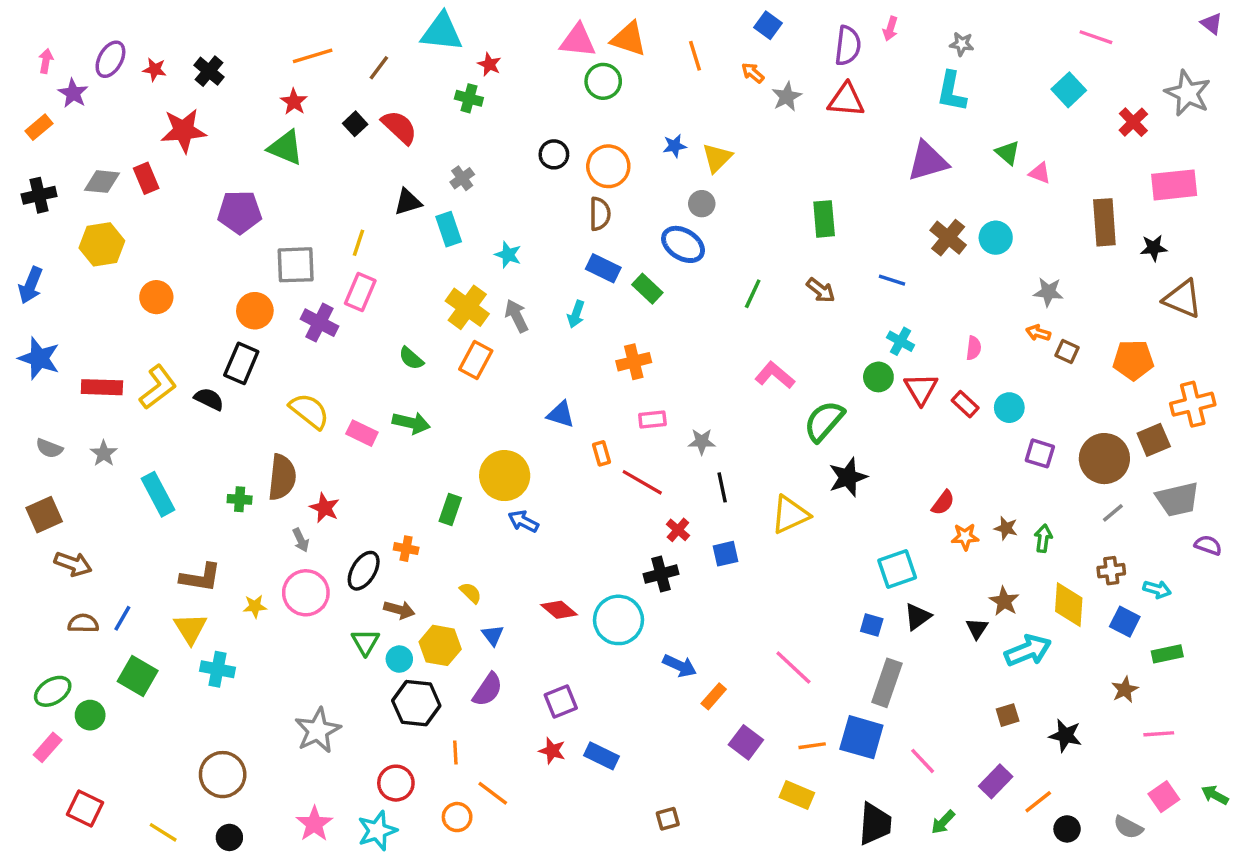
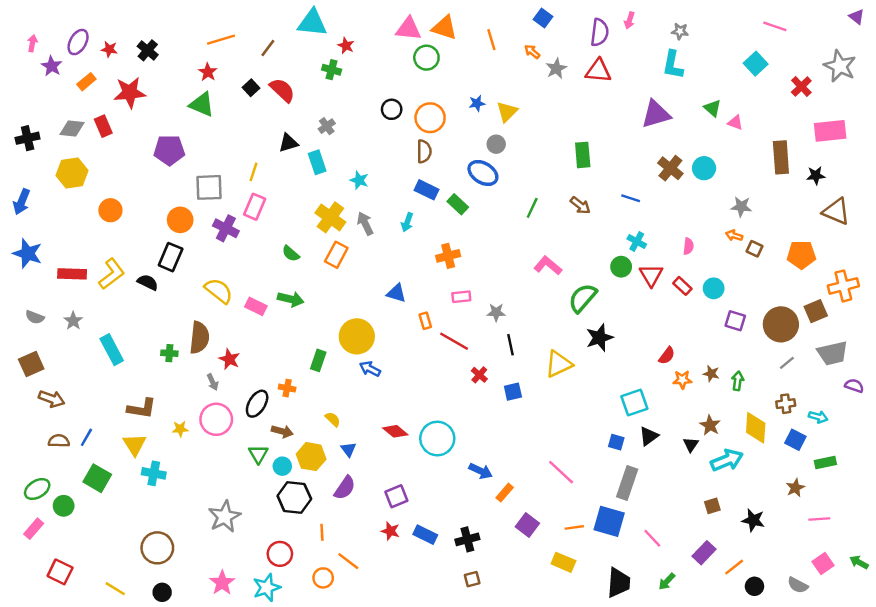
orange rectangle: (39, 127) -> (86, 82), moved
black cross: (661, 574) -> (467, 539), moved

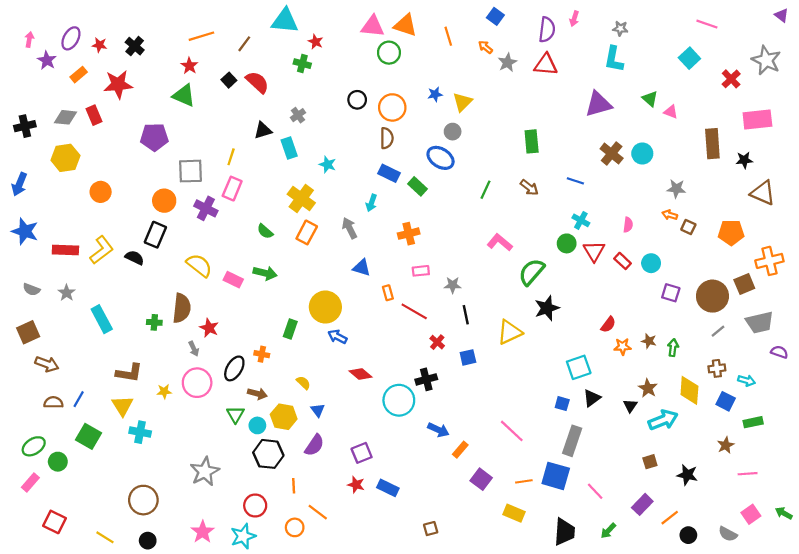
gray arrow: (365, 223) -> (349, 228), moved
red diamond: (395, 431) -> (360, 374), moved
black cross: (467, 539) -> (426, 379), moved

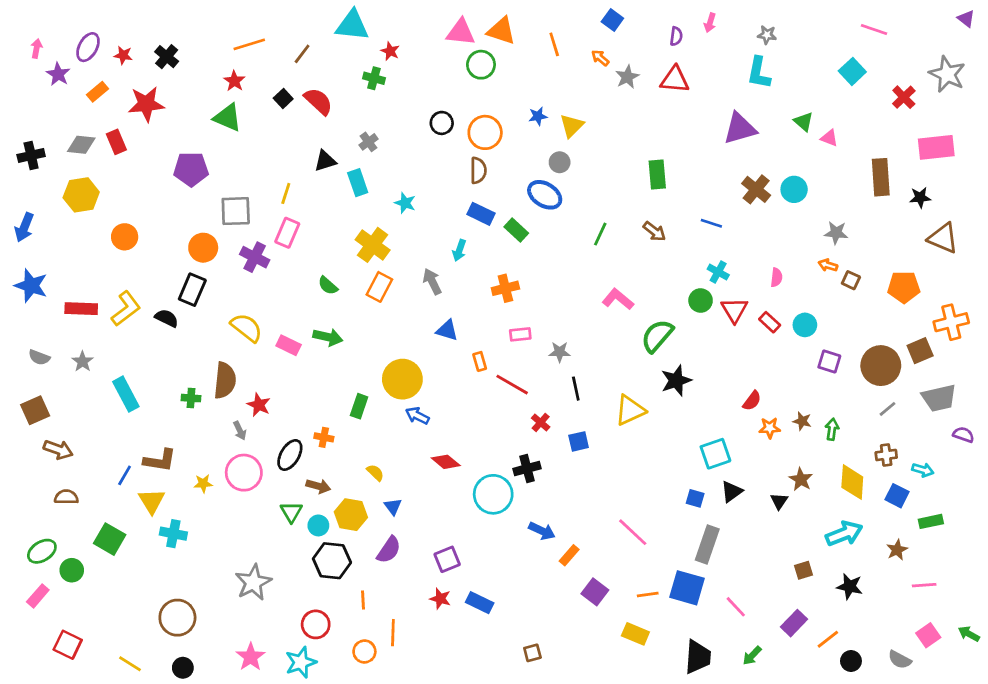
purple semicircle: (547, 30) -> (676, 36), size x0.6
blue line: (79, 399) -> (125, 475), moved
cyan arrow: (663, 420) -> (844, 534), moved
orange line: (318, 512) -> (393, 633), turned 55

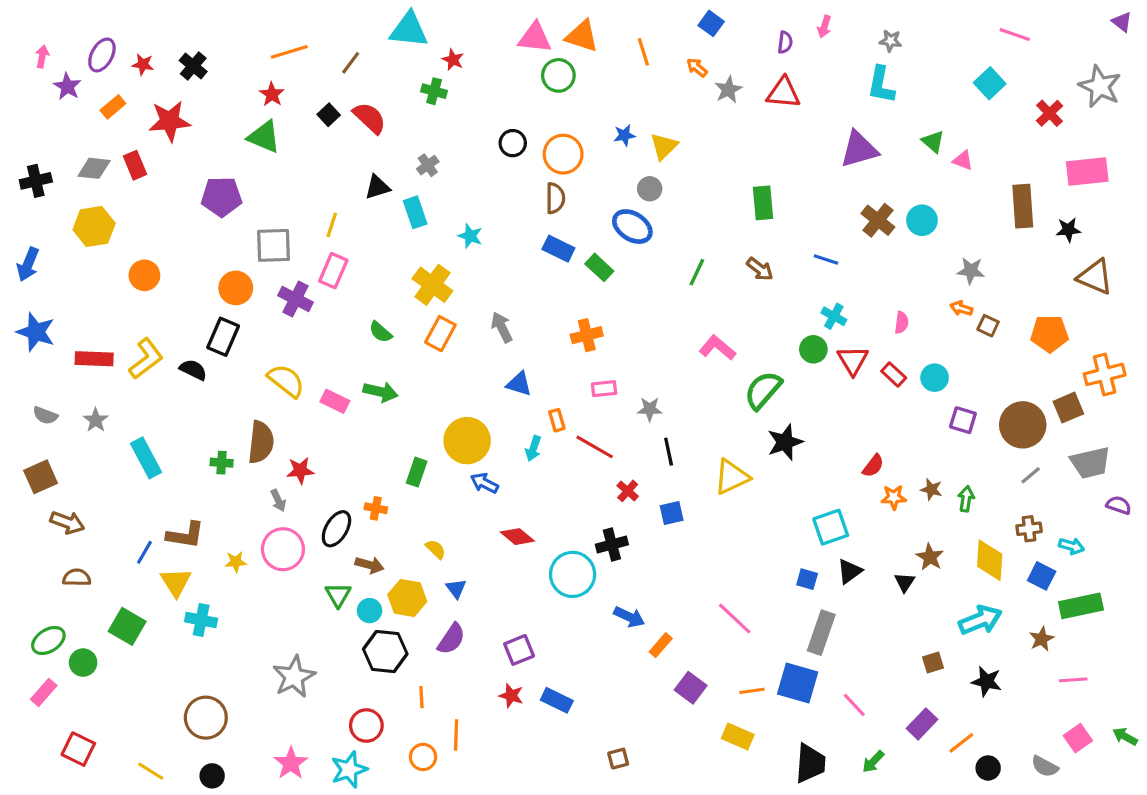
cyan arrow: (459, 250) -> (533, 448), moved
red star: (259, 405) -> (300, 471), turned -30
green rectangle: (931, 521) -> (1081, 606), size x1.5

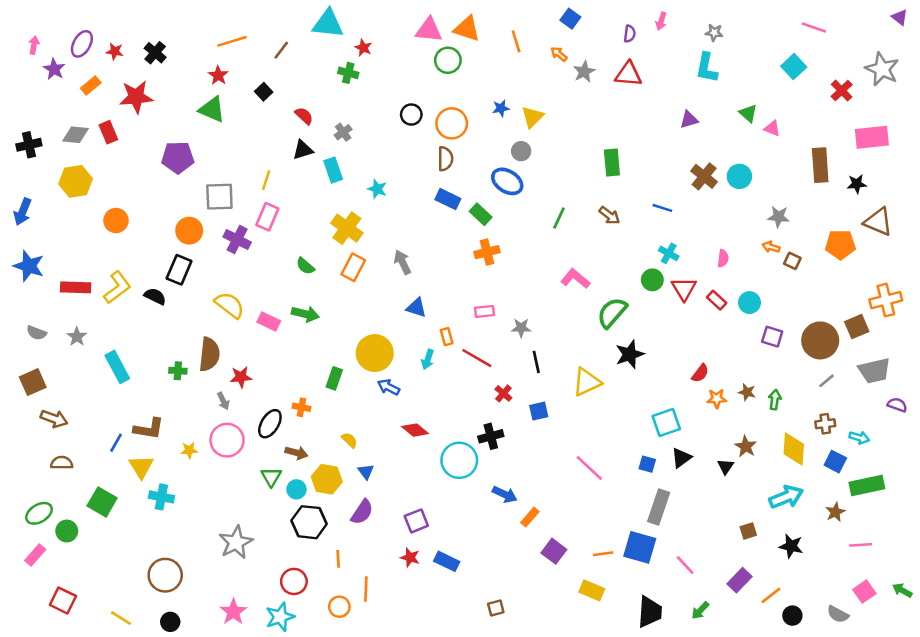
red semicircle: (370, 118) -> (304, 116), moved, size x0.7
purple triangle: (859, 149) -> (689, 120), size x0.6
orange pentagon: (1049, 334) -> (840, 245), moved
orange cross: (587, 335) -> (487, 252), moved
pink line: (735, 618) -> (589, 468), moved

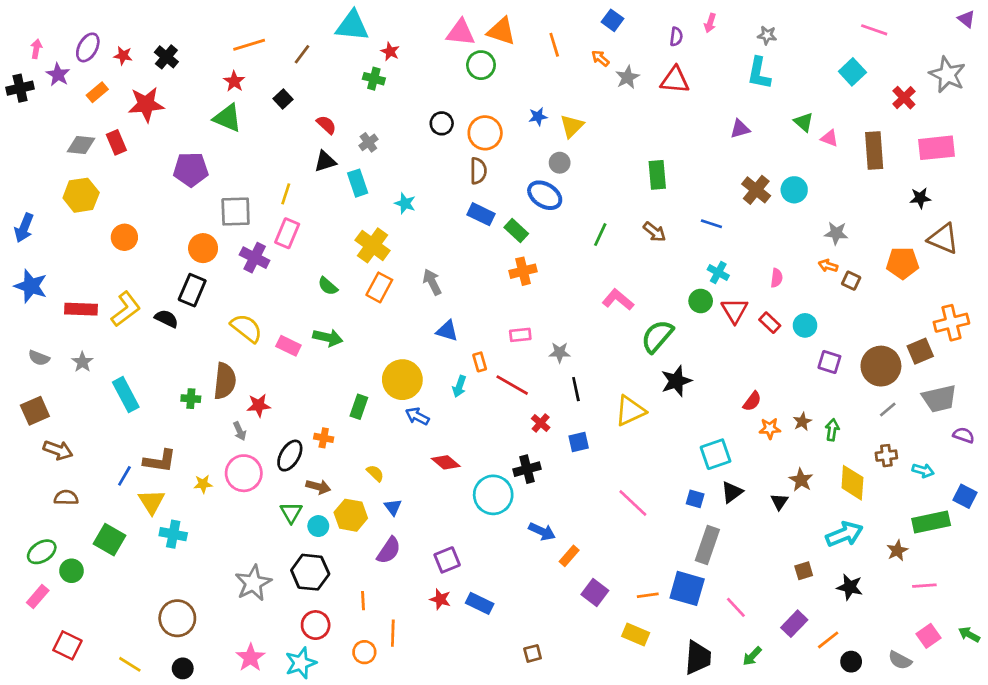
black cross: (29, 145) -> (20, 88), moved
brown rectangle: (820, 165) -> (874, 150), moved
brown star: (747, 392) -> (802, 422), turned 30
blue square: (835, 462) -> (965, 496), moved
black hexagon: (309, 522) -> (310, 572), moved

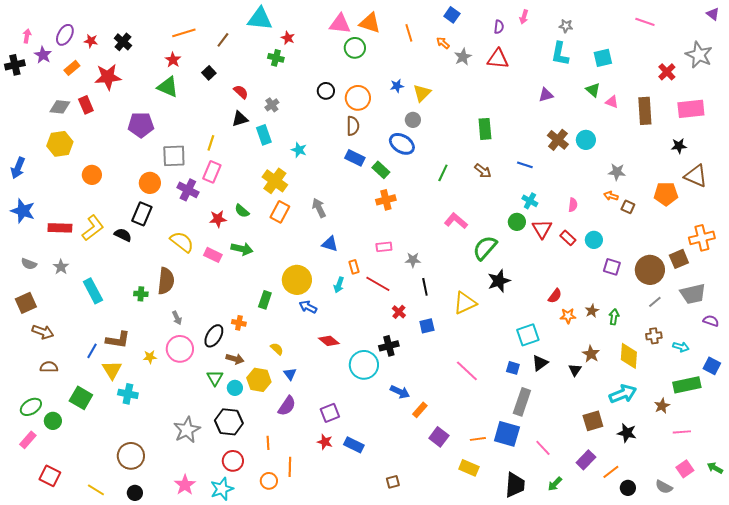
cyan square: (852, 72) -> (603, 58), moved, turned 30
red star: (259, 405) -> (218, 219), moved
brown square: (804, 571) -> (593, 421), size x1.5

